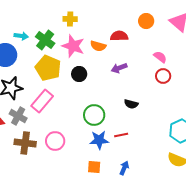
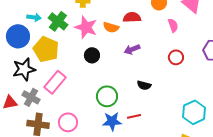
pink semicircle: (160, 57) -> (173, 25), moved, turned 32
yellow pentagon: (48, 68) -> (46, 49), moved

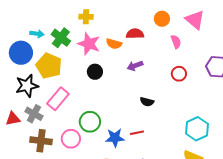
green circle: (107, 96) -> (90, 122), moved

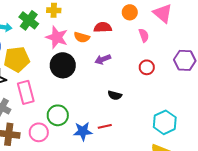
green cross: (61, 38) -> (29, 20), moved
yellow pentagon: (49, 66) -> (17, 59), turned -30
black circle: (95, 72) -> (63, 65), size x1.6
pink rectangle: (58, 99) -> (26, 92), turned -55

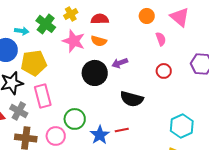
yellow cross: (54, 10) -> (71, 14), turned -32
red semicircle: (103, 27) -> (100, 19), moved
black circle: (63, 65) -> (95, 73), moved
black semicircle: (115, 95) -> (132, 99), size x1.6
blue star: (83, 131) -> (100, 135), turned -30

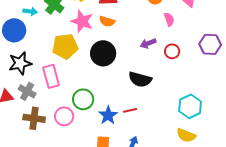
yellow pentagon: (34, 63) -> (65, 46), moved
purple arrow: (120, 63) -> (148, 43), moved

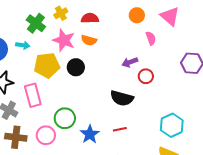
cyan arrow: (30, 11) -> (23, 45), moved
red circle: (172, 51) -> (146, 76), moved
black circle: (103, 53) -> (76, 67), moved, size x0.7
red line: (130, 110) -> (120, 129), moved

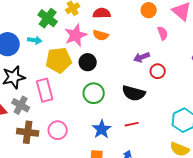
pink star: (64, 40) -> (76, 35), turned 30
green circle: (65, 118) -> (94, 93), moved

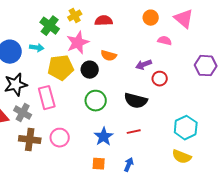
pink semicircle: (163, 33) -> (165, 41), turned -56
orange semicircle: (101, 35) -> (109, 56), moved

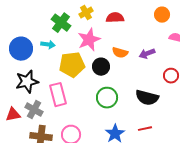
purple arrow: (144, 65) -> (147, 54), moved

